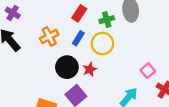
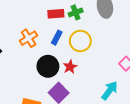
red rectangle: (79, 13) -> (56, 14), turned 56
green cross: (107, 20) -> (76, 12), moved

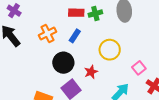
yellow circle: (80, 41) -> (110, 50), moved
red star: (70, 67) -> (91, 72), moved

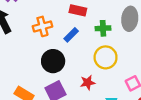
green cross: (95, 14) -> (103, 28), moved
red star: (91, 72) -> (88, 83), moved

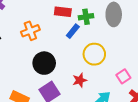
green cross: (103, 28) -> (86, 17), moved
blue rectangle: (71, 35) -> (73, 31), moved

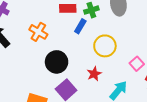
orange cross: (30, 31) -> (38, 32), turned -30

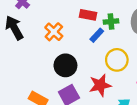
red star: (94, 74) -> (100, 85), size x1.5

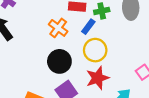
orange cross: (54, 32) -> (58, 28), moved
yellow circle: (117, 60) -> (95, 50), moved

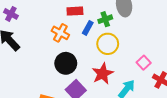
green cross: (102, 11) -> (105, 19), moved
yellow circle: (95, 50) -> (108, 44), moved

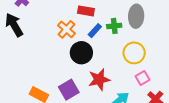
yellow circle: (108, 44) -> (134, 53), moved
black circle: (66, 63) -> (81, 53), moved

